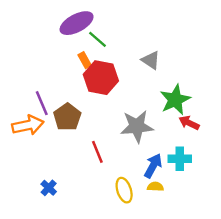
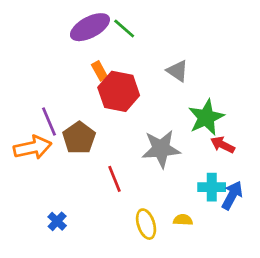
green line: (97, 39) -> (124, 29), moved
blue arrow: (153, 166) -> (232, 195), moved

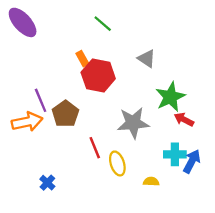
purple ellipse: (90, 27) -> (23, 22), moved, turned 76
yellow ellipse: (146, 224) -> (117, 163), moved

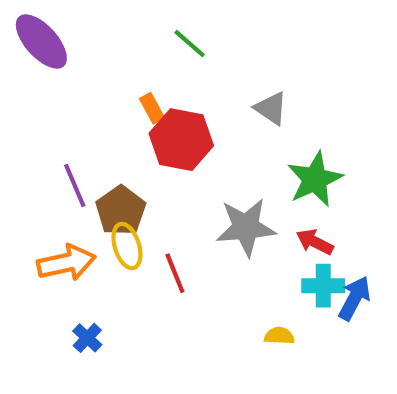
red arrow: (184, 119) -> (315, 242), moved
orange arrow: (27, 122) -> (66, 263), moved
yellow ellipse: (117, 163) -> (127, 246), moved

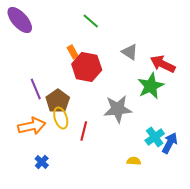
red arrow: (315, 242) -> (163, 64), moved, size x1.4
red line: (175, 273) -> (84, 131), turned 36
cyan cross: (323, 286) -> (155, 137), turned -36

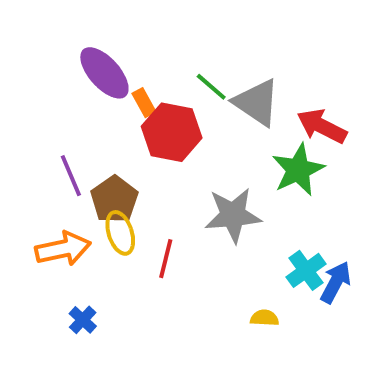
purple ellipse: (20, 20) -> (104, 73), moved
green line: (91, 21) -> (211, 87), moved
gray triangle: (130, 52) -> (257, 103), size x1.5

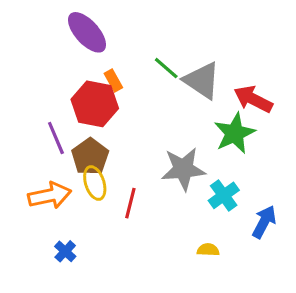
purple ellipse: (104, 73) -> (87, 32), moved
red hexagon: (172, 132) -> (95, 104), moved
cyan cross: (306, 270) -> (224, 195), moved

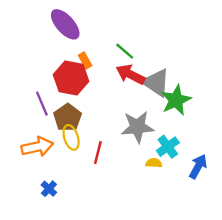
gray triangle: (202, 80) -> (156, 83), moved
red arrow: (253, 99) -> (130, 74), moved
yellow semicircle: (208, 250) -> (154, 163), moved

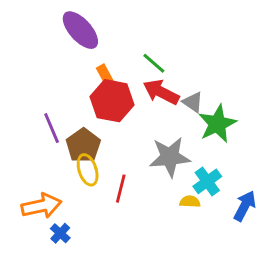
red hexagon: (71, 78) -> (112, 101), moved
gray triangle: (156, 83) -> (193, 102), size x0.6
orange arrow: (37, 147) -> (41, 206), moved

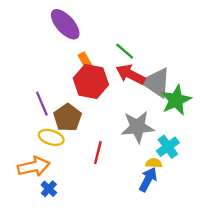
gray triangle: (193, 102) -> (156, 83), size x1.8
yellow ellipse: (88, 170) -> (51, 137), moved, turned -55
blue arrow: (245, 206) -> (148, 179), moved

